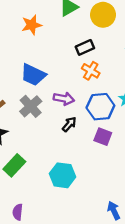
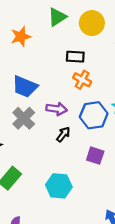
black rectangle: (85, 47) -> (75, 57), turned 30
purple square: (103, 137) -> (95, 156), moved

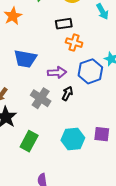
gray cross: (24, 118) -> (41, 98), moved
purple square: (95, 156) -> (102, 134), moved

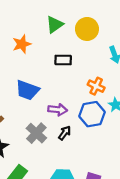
black rectangle: (64, 24) -> (63, 60), moved
orange cross: (74, 43) -> (96, 86), moved

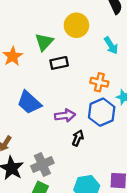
green triangle: (55, 25) -> (44, 42), moved
blue trapezoid: (27, 90) -> (29, 103), turned 35
gray cross: (36, 133) -> (42, 165), moved, turned 36

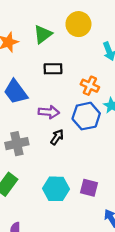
black rectangle: (59, 63) -> (53, 69), moved
gray cross: (42, 165) -> (17, 144), moved

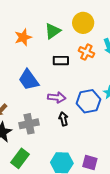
orange cross: (90, 86) -> (86, 52), moved
black arrow: (57, 137) -> (63, 119), turned -48

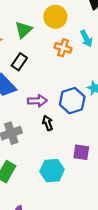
black rectangle: (61, 61) -> (19, 62), moved, turned -49
purple square: (90, 163) -> (81, 152), moved

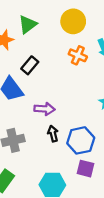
green triangle: (24, 30) -> (28, 24), moved
blue hexagon: (72, 101) -> (81, 140), moved

